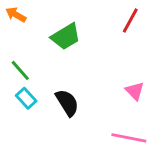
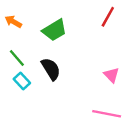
orange arrow: (16, 15) -> (13, 22), moved
black semicircle: (67, 103) -> (51, 69), moved

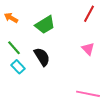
pink triangle: (111, 75) -> (88, 49), moved

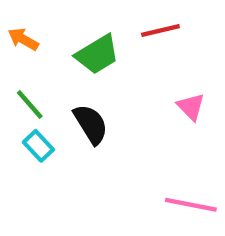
red line: (89, 14) -> (160, 30), moved, turned 48

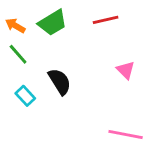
green trapezoid: (97, 54) -> (52, 23), moved
green line: (30, 105) -> (18, 54), moved

